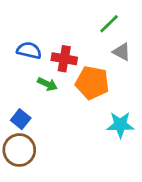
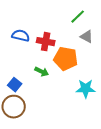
green arrow: (47, 84) -> (42, 72), moved

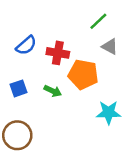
blue semicircle: (21, 36) -> (26, 45), turned 126
blue square: (15, 85) -> (19, 88), moved, turned 32

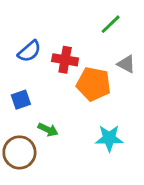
gray triangle: (110, 47) -> (126, 64), moved
green arrow: (53, 91) -> (48, 130), moved
cyan star: (109, 112) -> (109, 138), moved

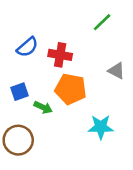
gray triangle: (126, 64) -> (116, 71), moved
orange pentagon: (94, 84) -> (71, 89), moved
green arrow: (48, 130) -> (43, 107), moved

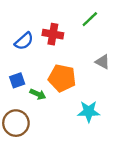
red cross: (60, 55) -> (53, 34), moved

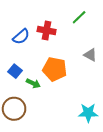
blue square: (17, 80) -> (15, 71), turned -32
cyan star: (89, 112) -> (88, 113), moved

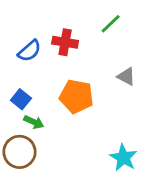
green arrow: (33, 83) -> (34, 122), moved
cyan star: (88, 113) -> (123, 158), turned 30

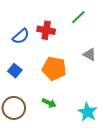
green arrow: (34, 122) -> (49, 103), moved

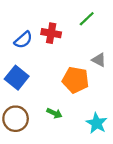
orange pentagon: (54, 69) -> (76, 80), moved
blue square: (15, 71) -> (17, 78), size x1.5

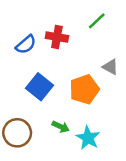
blue square: (17, 78) -> (40, 87), moved
orange pentagon: (76, 80) -> (84, 89), turned -30
cyan star: (97, 123) -> (88, 138), moved

